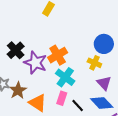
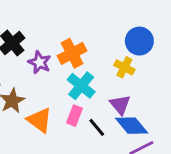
purple star: (35, 63) -> (40, 62), size x0.7
purple triangle: (104, 83) -> (120, 105), moved

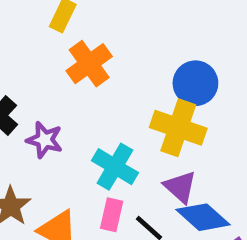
orange cross: (72, 53) -> (89, 64), moved
yellow cross: (124, 67) -> (178, 128), size x1.6

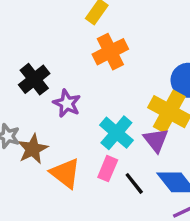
purple triangle: (180, 187) -> (156, 140), moved

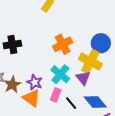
orange cross: (110, 52) -> (63, 44), moved
black cross: (34, 79) -> (12, 44), turned 30
purple star: (67, 103) -> (35, 82), moved

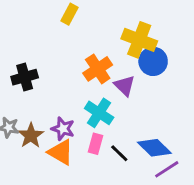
yellow cross: (90, 61) -> (139, 40), moved
purple triangle: (83, 78) -> (125, 86), moved

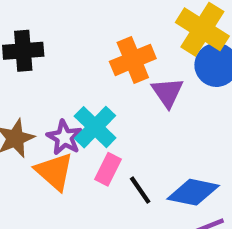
cyan cross: (99, 113) -> (95, 127), moved
blue diamond: (154, 148) -> (193, 192), turned -44

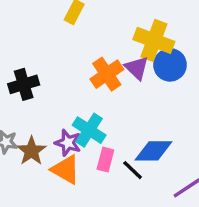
purple triangle: (167, 92) -> (137, 68), moved
blue diamond: (193, 192) -> (154, 151), moved

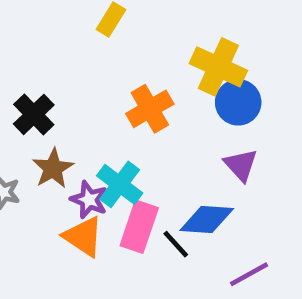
purple triangle: (137, 68) -> (241, 165), moved
black cross: (24, 84) -> (34, 114), turned -32
brown star: (31, 151) -> (53, 168), moved
pink rectangle: (105, 160) -> (139, 227), size x1.5

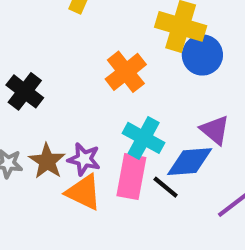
purple triangle: (241, 165) -> (215, 130), moved
brown star: (53, 168) -> (47, 161), moved
cyan cross: (120, 184) -> (144, 138), moved

